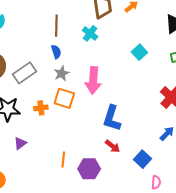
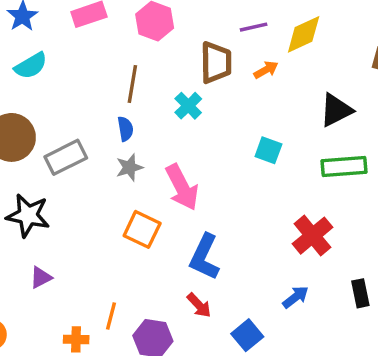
cyan square: (139, 52) -> (268, 150), turned -35
pink arrow: (93, 80) -> (182, 187), turned -40
orange square: (64, 98) -> (142, 229), moved
orange cross: (41, 108) -> (76, 339), moved

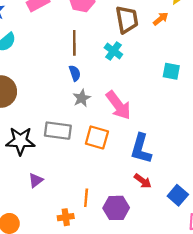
gray rectangle: (66, 157) -> (58, 131), moved, turned 44

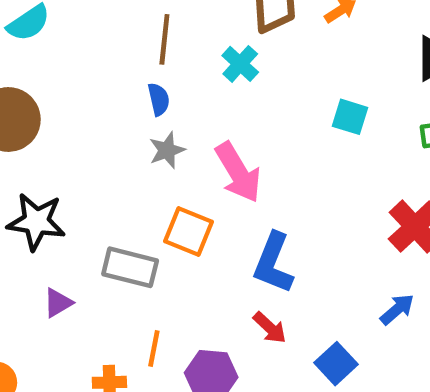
gray rectangle: (58, 131) -> (130, 267), moved

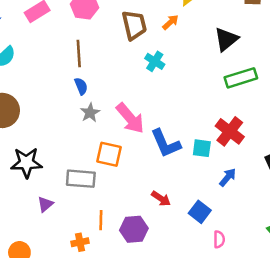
cyan cross: (240, 64) -> (155, 61), moved
cyan square: (350, 117) -> (202, 148), moved
blue L-shape: (273, 263) -> (166, 143), moved, turned -36

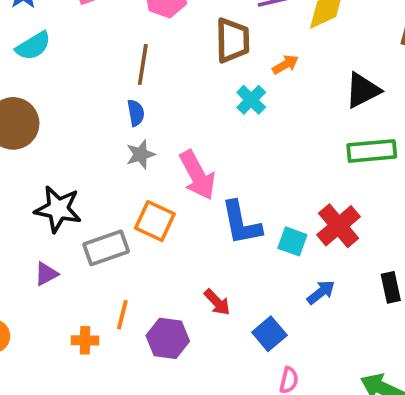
orange arrow: (171, 22) -> (285, 65), moved
black star: (26, 163) -> (58, 209), moved
gray rectangle: (81, 179) -> (106, 248), turned -36

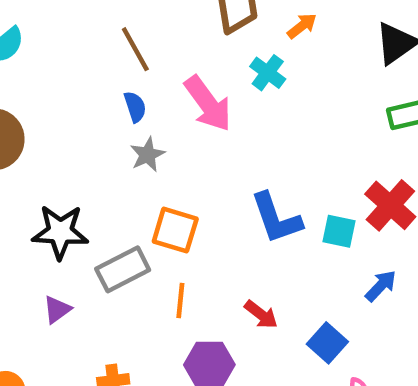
brown line: (143, 64) -> (135, 49), turned -30
pink arrow: (197, 175) -> (208, 104), moved
orange line: (122, 315) -> (180, 301), moved

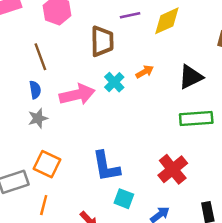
orange arrow: (302, 26) -> (145, 72), moved
pink arrow: (208, 104) -> (77, 95), turned -76
cyan square: (339, 231) -> (124, 199), moved

